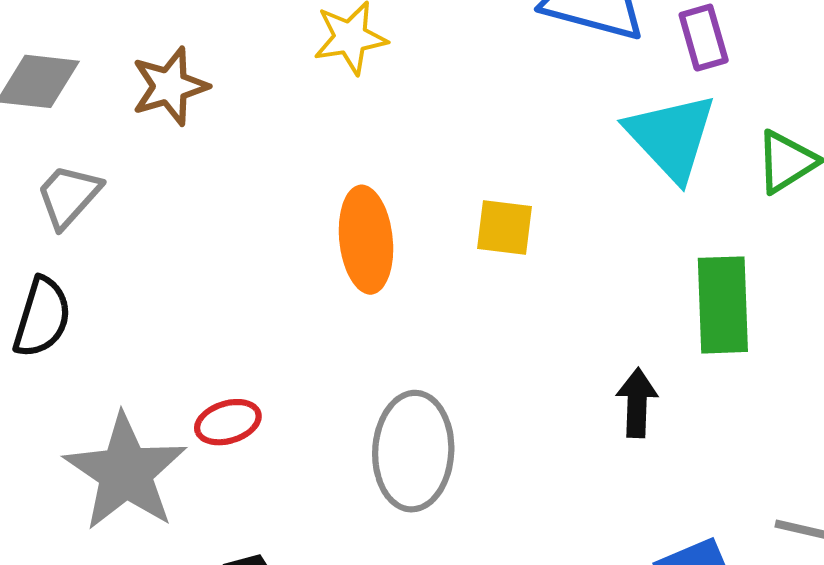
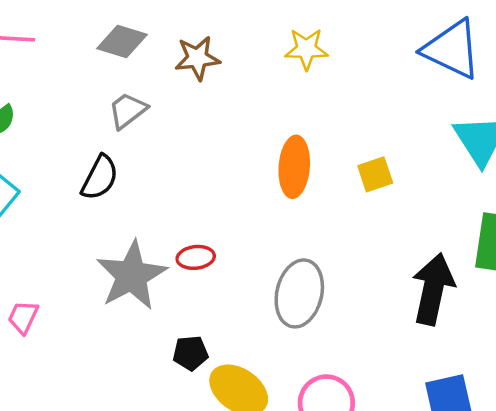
yellow square: (505, 227) -> (375, 174), turned -36
black arrow: (637, 403) -> (433, 289), size x1.8

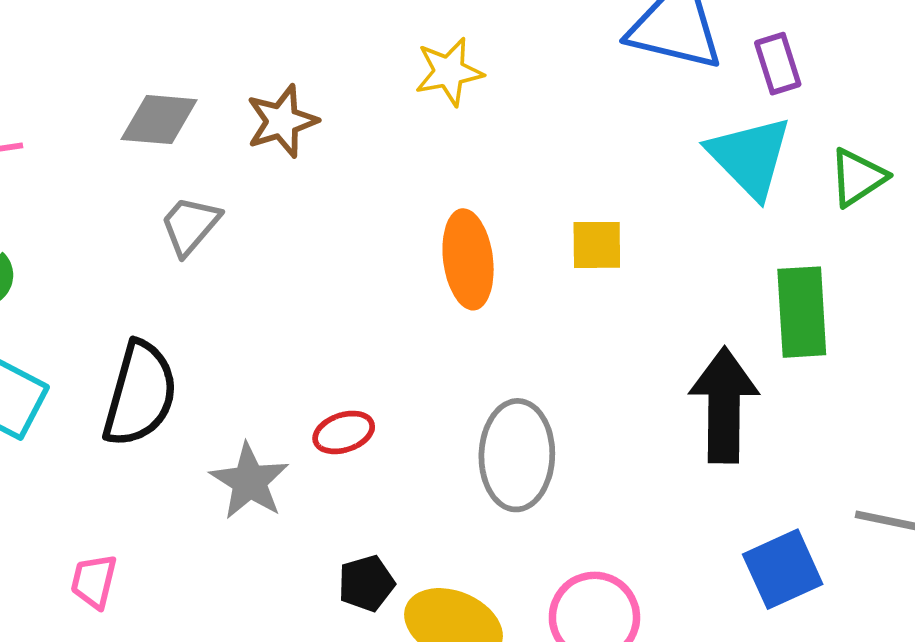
yellow square: (375, 174) -> (597, 245), turned 30
black semicircle: (100, 178) -> (140, 394), moved, size x1.4
gray star: (132, 275) -> (249, 481), size x0.7

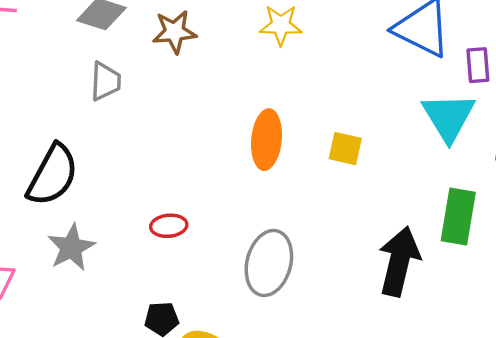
gray trapezoid: (190, 225) -> (105, 81), turned 129
gray star: (249, 481) -> (71, 247), moved

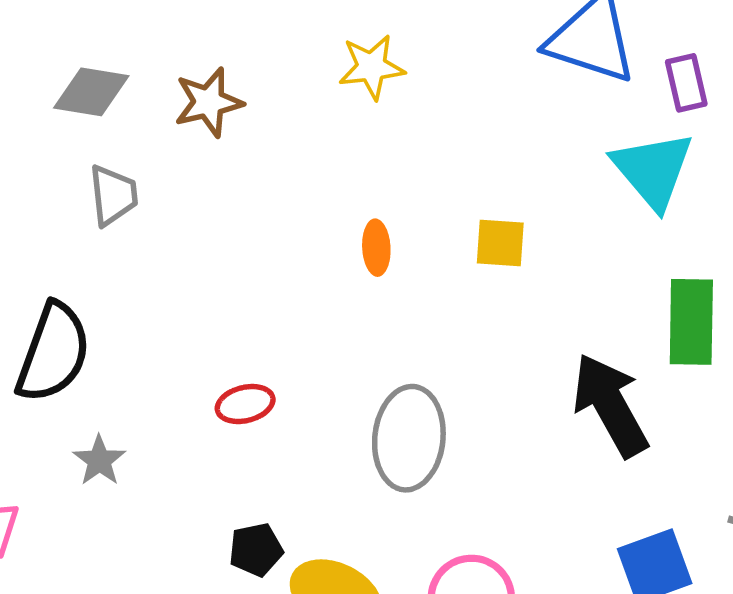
orange ellipse: (267, 140) -> (376, 248), size x0.6
gray star: (71, 247) -> (99, 460), size x0.7
black arrow: (399, 261) -> (610, 405), turned -34

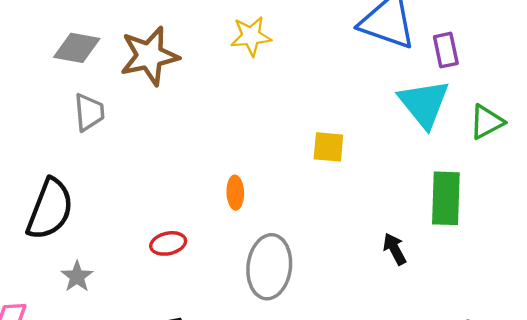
brown star: (208, 102) -> (149, 56), size x1.4
orange ellipse: (376, 248) -> (235, 193), moved
black arrow: (610, 405) -> (395, 249), size x0.5

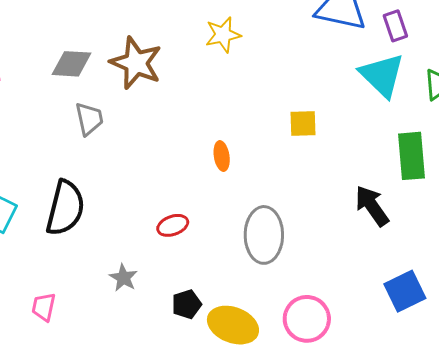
brown star: (149, 56) -> (136, 63), turned -30
orange ellipse: (235, 193) -> (222, 156), moved
black arrow: (395, 249) -> (372, 206), size x1.5
gray star: (77, 277) -> (123, 278), moved

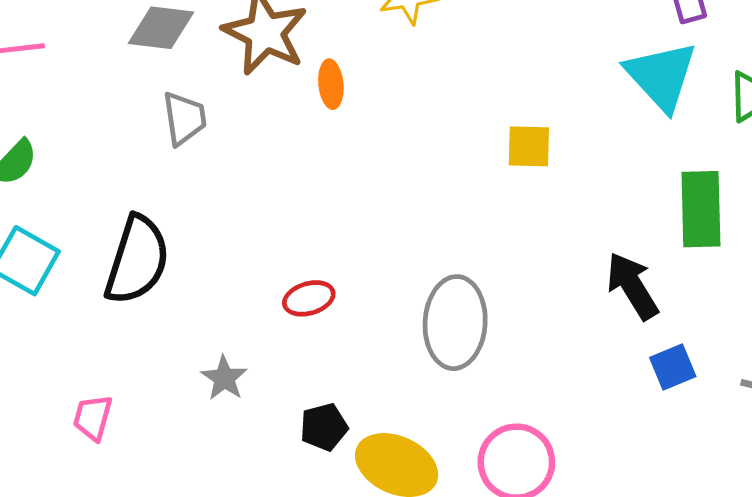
orange ellipse: (222, 156) -> (331, 84), moved
blue square: (405, 291) -> (673, 367), moved, size x0.7

